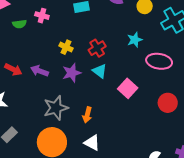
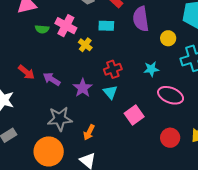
pink cross: (42, 16) -> (66, 26), size x1.5
yellow cross: (66, 47) -> (85, 45), moved
purple star: (72, 73) -> (83, 88), turned -30

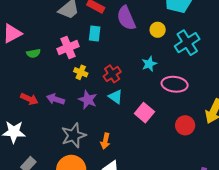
pink cross: (66, 26) -> (68, 48), moved, turned -35
cyan rectangle: (106, 26) -> (95, 34), turned -70
yellow cross: (85, 45) -> (81, 72), moved

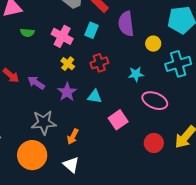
pink cross: (68, 48) -> (62, 36), turned 35
red cross: (112, 74) -> (99, 63), moved
cyan triangle: (116, 97) -> (95, 97), turned -42

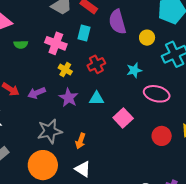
purple arrow: (36, 83) -> (37, 93), turned -48

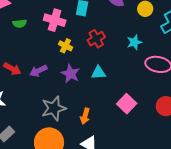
pink square: (123, 118) -> (127, 104), moved

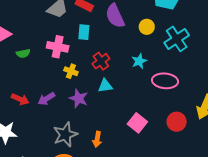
cyan triangle: (98, 73) -> (105, 86), moved

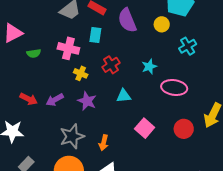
yellow circle: (147, 27) -> (162, 24), moved
cyan cross: (177, 39) -> (188, 46), size x0.7
cyan triangle: (105, 86) -> (124, 96), moved

